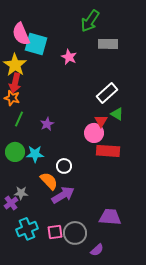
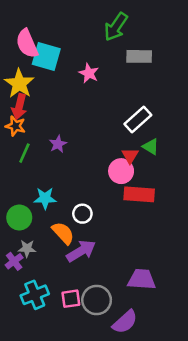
purple star: (47, 124) -> (58, 144), moved
green circle: (15, 152) -> (19, 218), moved
purple semicircle: (97, 250) -> (125, 322), size x1.5

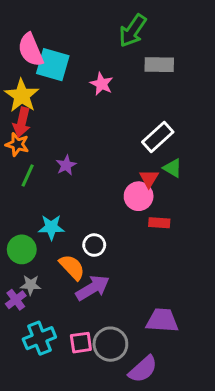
red rectangle: (139, 194) -> (159, 223), size x0.6

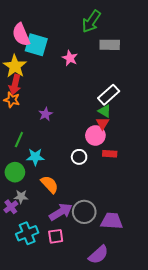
green triangle: (173, 168) -> (105, 111), moved
green line: (28, 176) -> (19, 140), moved
white circle: (94, 245) -> (79, 157), moved
purple arrow: (93, 288) -> (61, 212), moved
gray circle: (110, 344) -> (84, 212), moved

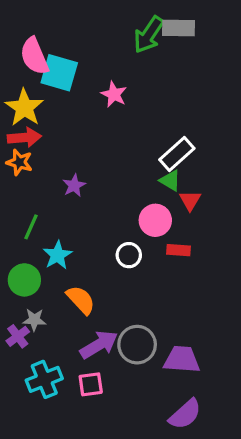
gray rectangle: (110, 45) -> (179, 28), moved
red arrow: (15, 85) -> (24, 137), turned -108
red triangle: (103, 123) -> (190, 200), moved
cyan star: (35, 157) -> (58, 255), turned -30
purple semicircle: (98, 255) -> (185, 414), moved

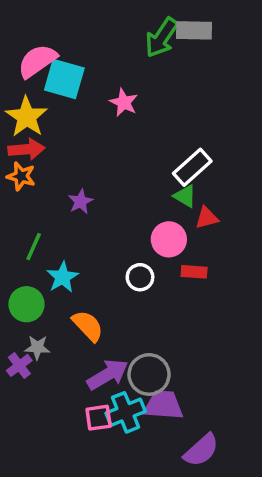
pink semicircle: (34, 56) -> (37, 61), turned 78
red triangle: (190, 200) -> (207, 218), turned 45
purple trapezoid: (182, 360) -> (163, 405), moved
cyan cross: (44, 379) -> (126, 412), moved

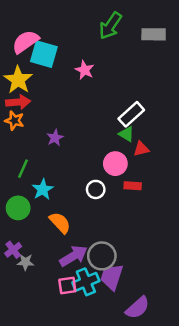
gray rectangle: (194, 30) -> (154, 34), moved
gray star: (37, 347) -> (25, 262), moved
purple trapezoid: (163, 405) -> (112, 277), turned -76

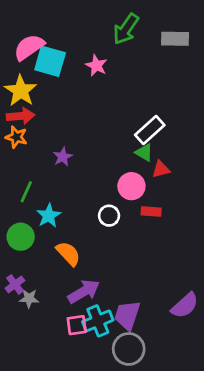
pink star: (85, 70) -> (96, 65), moved
gray circle: (102, 256) -> (129, 349), moved
purple semicircle: (138, 308) -> (185, 305), moved

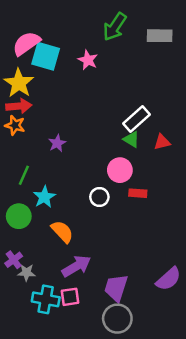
red triangle: (161, 169) -> (162, 142), moved
cyan cross: (98, 321) -> (46, 299), moved, turned 32

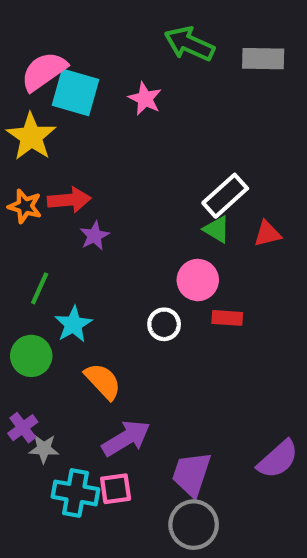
green arrow: (115, 27) -> (189, 44), turned 80
red arrow: (19, 106) -> (69, 200), moved

